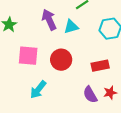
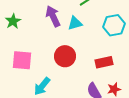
pink square: (28, 56) -> (22, 60), moved

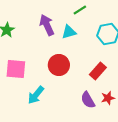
red rectangle: (104, 62) -> (98, 71), turned -36

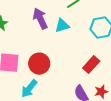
red circle: (59, 65) -> (39, 64), moved

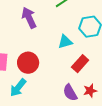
cyan triangle: (62, 26) -> (65, 42), moved

